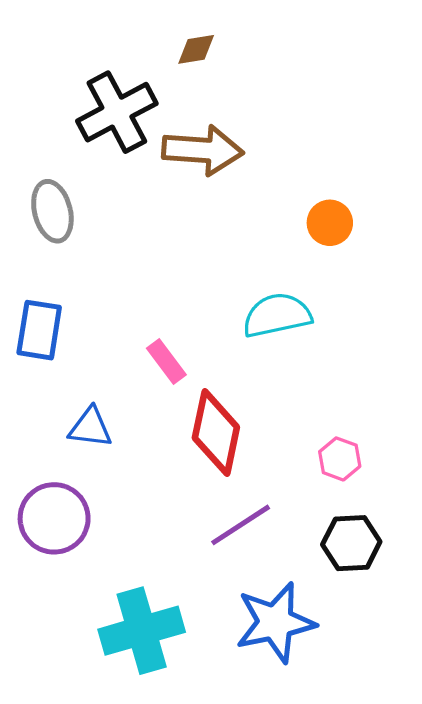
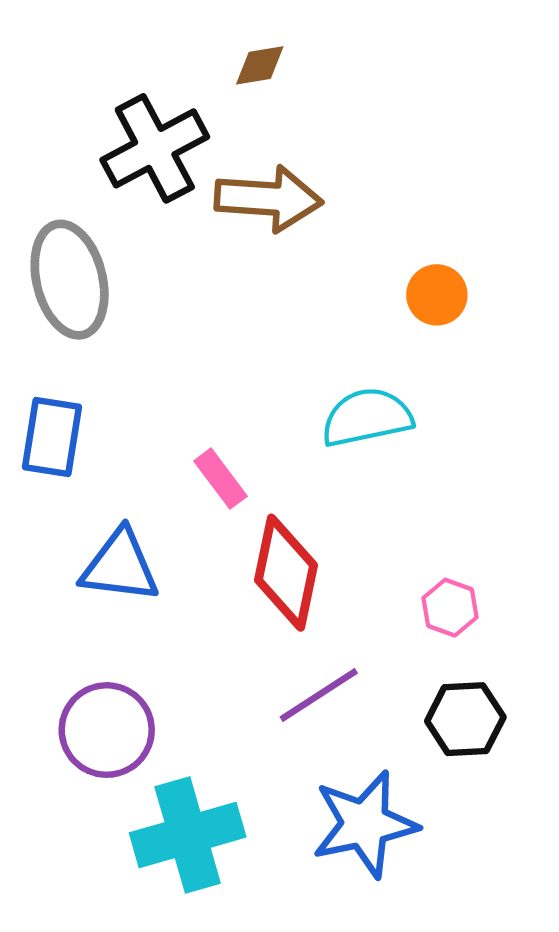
gray ellipse: (52, 211) -> (70, 280), size x1.4
blue triangle: (90, 428) -> (120, 566), size x1.4
purple circle: (54, 518) -> (107, 730), moved

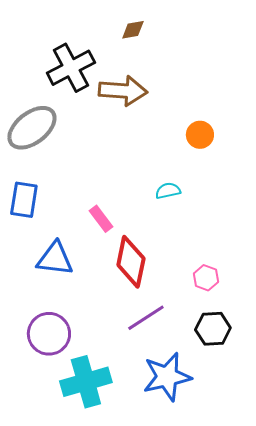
brown diamond: (260, 65) -> (133, 30), moved
gray ellipse: (70, 280) -> (32, 128), turned 66
cyan semicircle: (367, 417) -> (168, 191), size x0.6

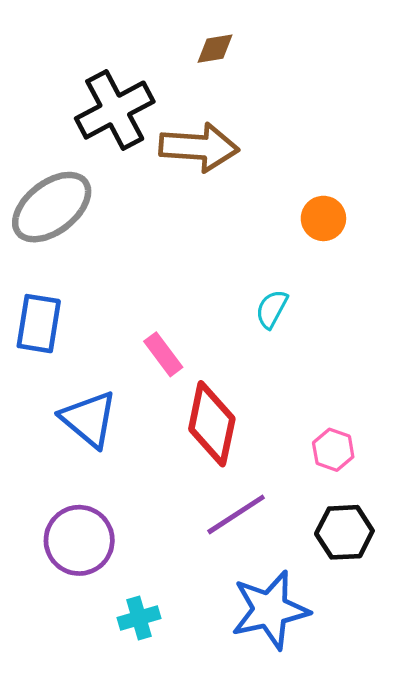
cyan semicircle: (168, 191) -> (272, 309), turned -50
blue triangle: (55, 259) -> (89, 419), turned 33
cyan cross: (86, 382) -> (139, 618), size x0.5

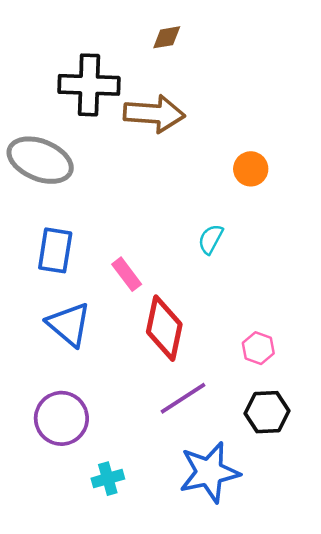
black cross: (115, 110) -> (89, 85), turned 30
gray ellipse: (52, 207) -> (40, 160), turned 60
blue rectangle: (39, 324) -> (55, 250), moved

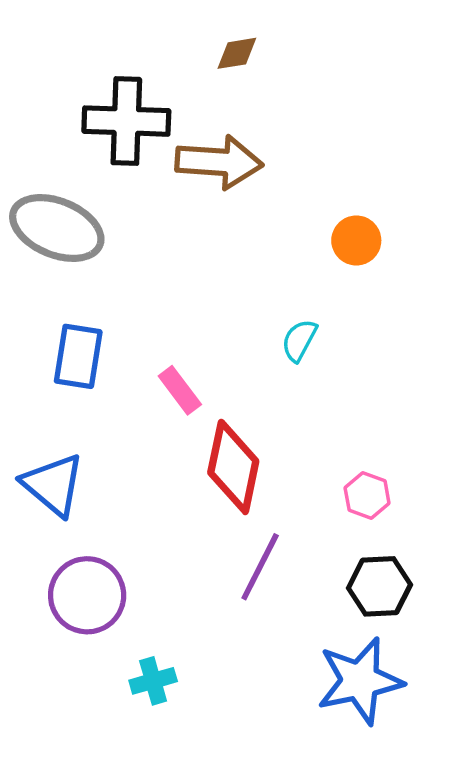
blue triangle: (69, 324) -> (53, 485), moved
purple line: (183, 398) -> (260, 567), turned -30
blue star: (209, 472) -> (360, 681), moved

